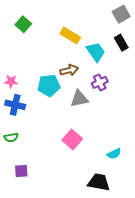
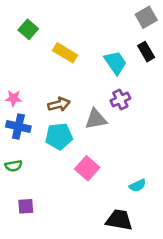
yellow rectangle: (70, 36) -> (65, 53), moved
brown arrow: (69, 70) -> (59, 104), moved
cyan pentagon: (49, 85) -> (59, 136), moved

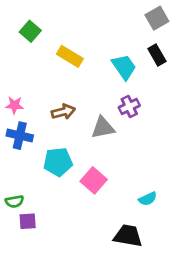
cyan pentagon: (59, 136) -> (58, 162), moved
green semicircle: (14, 166) -> (14, 201), moved

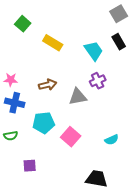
cyan semicircle: (148, 199) -> (112, 140), moved
green semicircle: (14, 201) -> (11, 136), moved
purple square: (28, 221) -> (30, 166), moved

